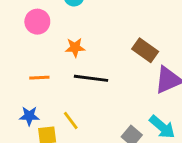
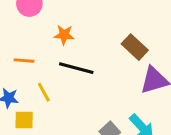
yellow line: (71, 120) -> (44, 92), moved

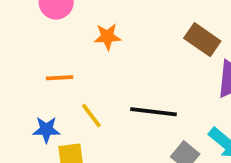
black line: (76, 68) -> (154, 112), moved

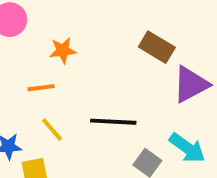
orange line: (60, 78) -> (41, 88), moved

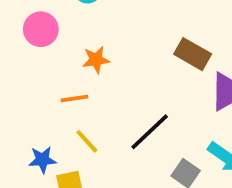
black line: (113, 122) -> (150, 132), turned -45

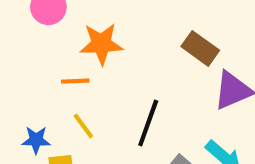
orange star: (96, 60) -> (101, 44), size x1.5
black line: (150, 132) -> (148, 123), turned -33

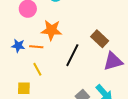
black line: (148, 123) -> (72, 55), moved
blue star: (36, 140) -> (18, 46), moved

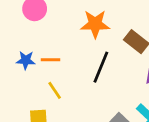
orange star: (51, 30) -> (95, 24), moved

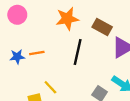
yellow line: (55, 90) -> (50, 87), moved

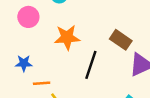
orange star: (67, 19) -> (67, 37), moved
orange line: (37, 53) -> (42, 83), moved

